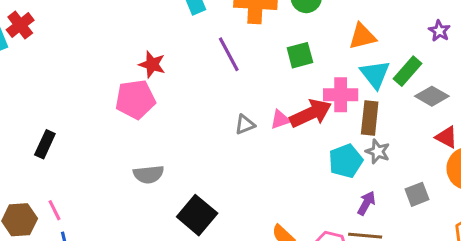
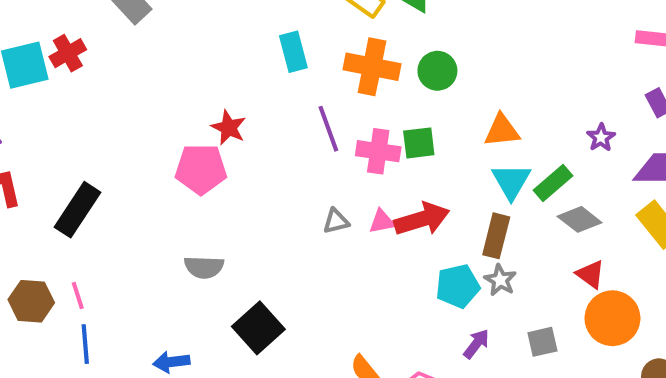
pink cross: (341, 95) -> (378, 151), moved
black rectangle: (45, 144) -> (77, 210), size x1.5

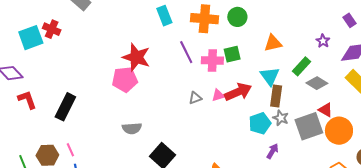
red cross: (68, 53) -> (52, 29), turned -30
red star: (229, 128) -> (136, 57), size x1.6
cyan triangle: (511, 181) -> (270, 76), moved
gray square: (542, 342) -> (309, 126), moved, size x1.8

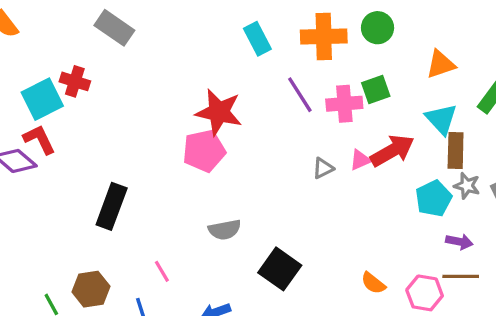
red L-shape: (27, 100) -> (39, 139), moved
pink line: (70, 150) -> (162, 271), moved
purple arrow: (272, 151) -> (459, 242), turned 77

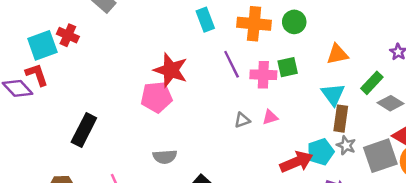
red arrow: (392, 151) -> (296, 162), moved

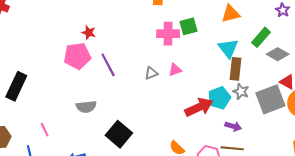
purple line: (232, 64) -> (108, 65), moved
red star: (171, 70) -> (89, 32), size x0.5

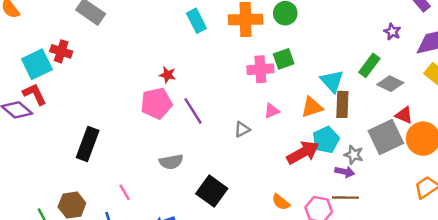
orange triangle: (231, 14) -> (312, 107), moved
gray triangle: (151, 73) -> (242, 129), moved
gray star: (241, 92) -> (354, 155), moved

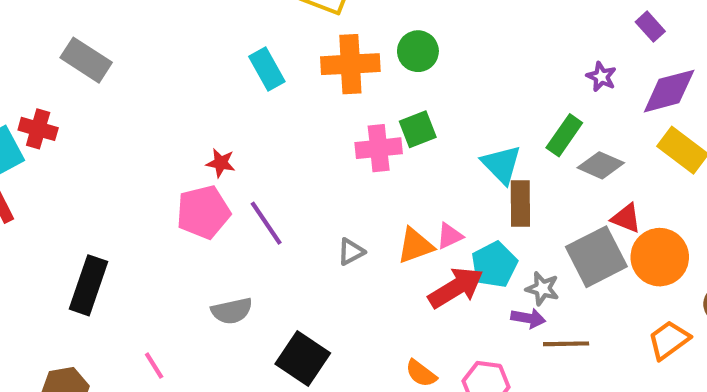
orange triangle: (312, 107) -> (415, 246), moved
pink triangle: (272, 111) -> (450, 236), moved
brown line: (346, 198) -> (566, 344), moved

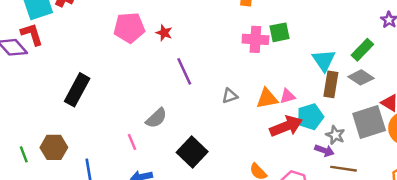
gray diamond: (601, 165) -> (361, 77), moved
pink pentagon: (203, 212) -> (129, 28), moved
gray semicircle: (232, 311) -> (156, 118), turned -40
pink line: (154, 366) -> (132, 142), moved

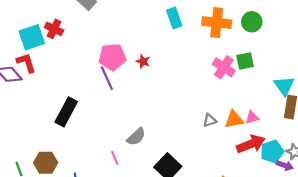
pink cross: (255, 39) -> (224, 67), turned 30
purple line: (184, 71) -> (107, 78), moved
gray triangle: (230, 96) -> (210, 120), moved
cyan pentagon: (310, 117) -> (272, 152), moved

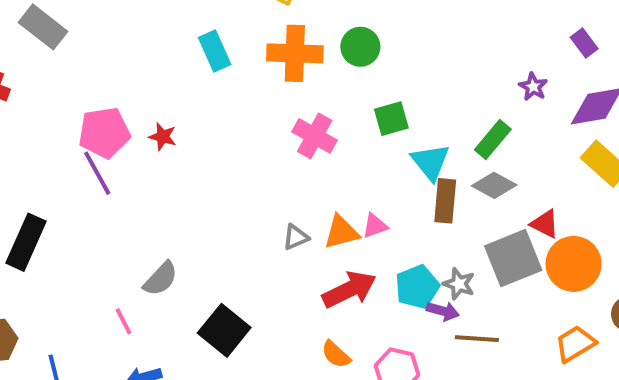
green square: (245, 61) -> (391, 119), moved
red arrow: (251, 144) -> (349, 290), moved

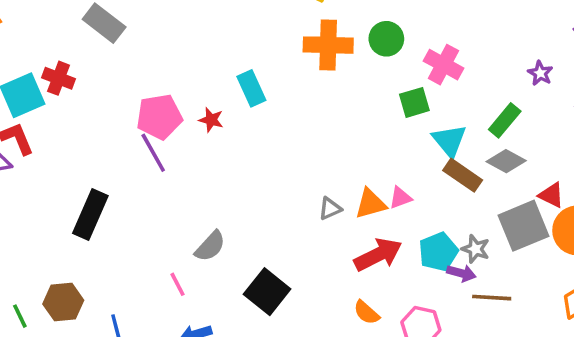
cyan rectangle: (215, 51) -> (251, 88), moved
pink cross: (315, 136) -> (443, 65), moved
brown rectangle: (445, 201) -> (463, 175), turned -60

